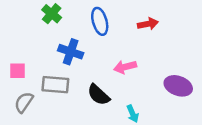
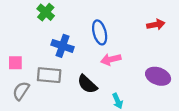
blue ellipse: (100, 21) -> (100, 32), moved
red arrow: (148, 24) -> (156, 25), moved

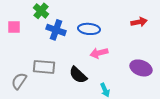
blue ellipse: (100, 32) -> (89, 29), turned -70
blue cross: (63, 46) -> (56, 30), moved
pink square: (15, 63) -> (14, 27), moved

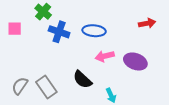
gray rectangle: (44, 67) -> (46, 87), moved, turned 50
purple ellipse: (141, 68) -> (135, 61), moved

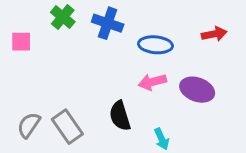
blue ellipse: (94, 31) -> (155, 45), moved
blue cross: (59, 32) -> (108, 23), moved
black semicircle: (82, 80) -> (120, 116), turned 30

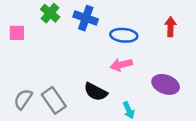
red arrow: (214, 34) -> (170, 27), turned -78
purple ellipse: (197, 90) -> (166, 84), moved
black semicircle: (120, 116) -> (96, 92), turned -45

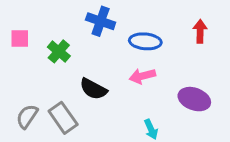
green cross: (50, 13) -> (59, 51), moved
black semicircle: (96, 92) -> (93, 89), moved

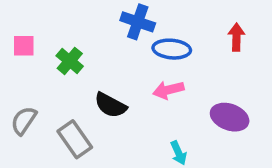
blue cross: (101, 21) -> (138, 22), moved
gray semicircle: (27, 116) -> (24, 121), moved

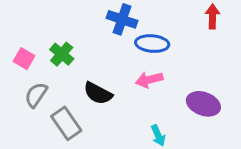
red arrow: (236, 37) -> (212, 16), moved
pink square: (24, 46) -> (24, 59), moved, turned 30
gray semicircle: (24, 121) -> (36, 95), moved

